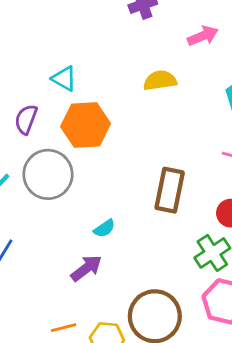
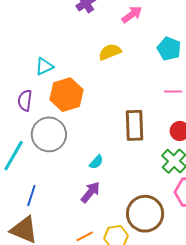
cyan triangle: (64, 79) -> (44, 66), turned -42

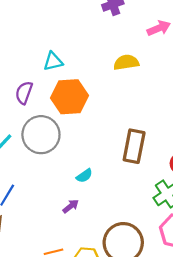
purple arrow: (90, 192) -> (71, 206), size x0.7

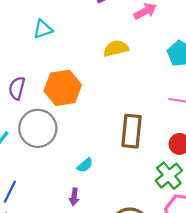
cyan triangle: (53, 61) -> (43, 29), moved
purple arrow: (71, 206) -> (74, 197), turned 140

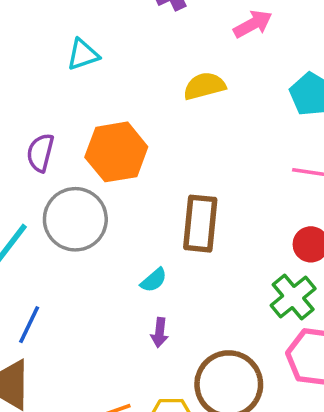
brown rectangle: (132, 131) -> (200, 224), moved
purple arrow: (74, 197) -> (160, 333), moved

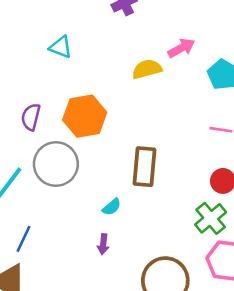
pink arrow: (253, 24) -> (181, 48), moved
cyan triangle: (83, 55) -> (61, 47), turned 40
purple arrow: (160, 333) -> (103, 244), moved

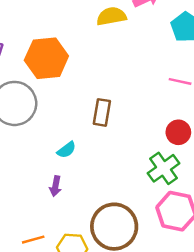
brown rectangle: (144, 167) -> (102, 112), size x0.7

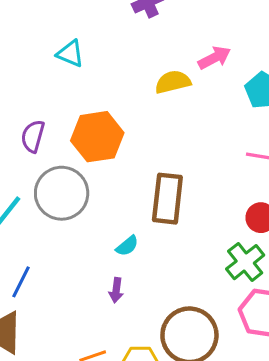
brown rectangle: (102, 112) -> (167, 199), size x1.5

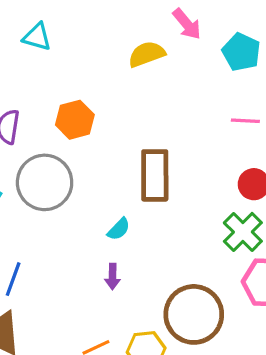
pink arrow: (214, 58) -> (187, 24), turned 84
orange hexagon: (97, 137) -> (75, 120), size x0.7

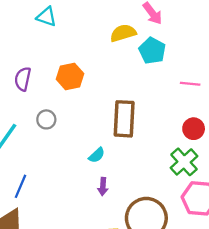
cyan pentagon: (241, 52) -> (152, 51), moved
gray circle: (45, 182) -> (46, 119), size x0.5
purple arrow: (113, 276) -> (103, 187), moved

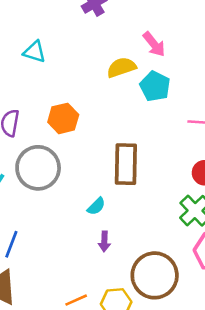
gray circle: (46, 119) -> (38, 168), size x2.0

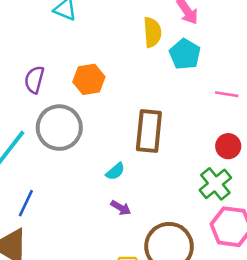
yellow semicircle: (121, 67) -> (152, 32), turned 100
purple arrow: (104, 241) -> (121, 208), turned -66

